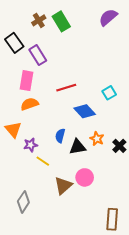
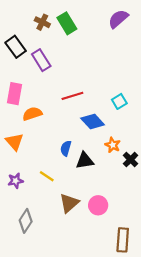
brown cross: (39, 20) -> (42, 22), turned -32
pink rectangle: (27, 81) -> (14, 94), moved
orange star: (97, 139) -> (113, 145), moved
purple star: (31, 145) -> (16, 181), moved
pink circle: (85, 177) -> (98, 205), moved

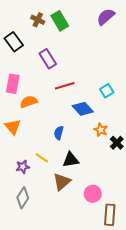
purple rectangle: (41, 60) -> (48, 59), moved
black triangle: (85, 161) -> (71, 160), moved
purple star: (16, 181) -> (23, 167), moved
pink circle: (98, 205) -> (93, 194), moved

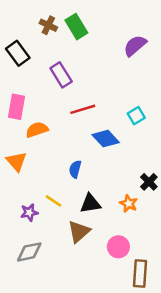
purple semicircle: (106, 17) -> (135, 46), moved
orange star: (101, 130) -> (129, 204), moved
gray diamond: (23, 198) -> (29, 252), turned 45

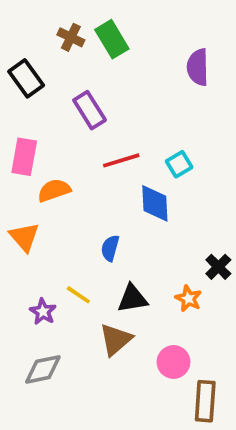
purple semicircle: (135, 46) -> (198, 67), turned -50
cyan square: (136, 116) -> (179, 164), moved
blue diamond: (106, 139) -> (155, 203), turned 40
purple star: (29, 212) -> (43, 312), turned -30

